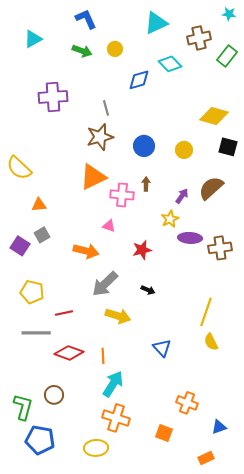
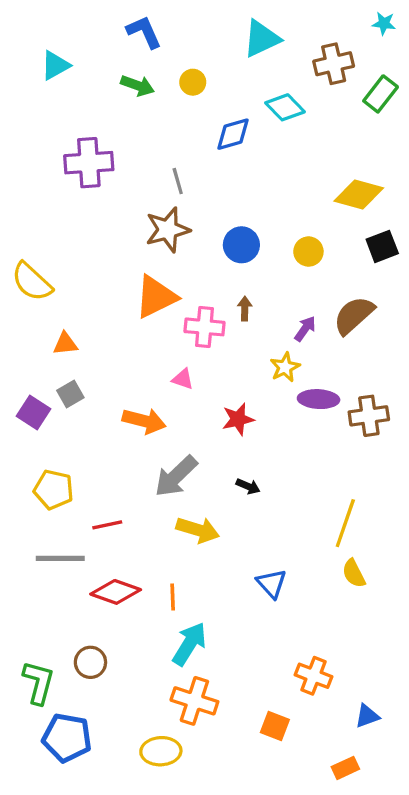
black square: (228, 147) -> (382, 246), turned -36

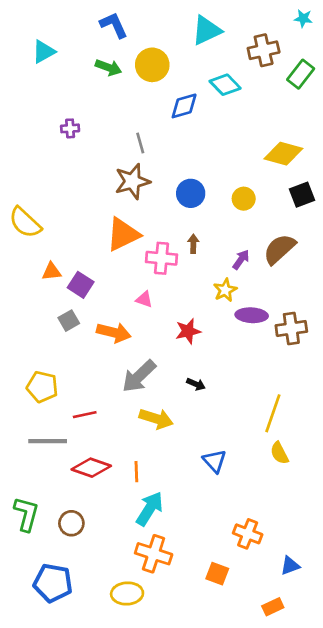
yellow circle: (193, 82) -> (152, 65), size x1.6
purple cross: (89, 163) -> (70, 128), size x0.5
gray square: (70, 394) -> (69, 321), moved
purple square: (33, 412) -> (81, 285), moved
green L-shape: (38, 682) -> (26, 514), moved

